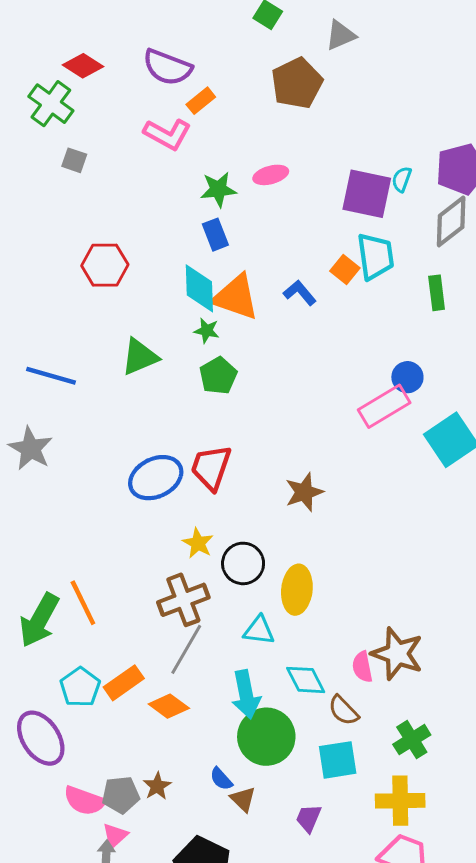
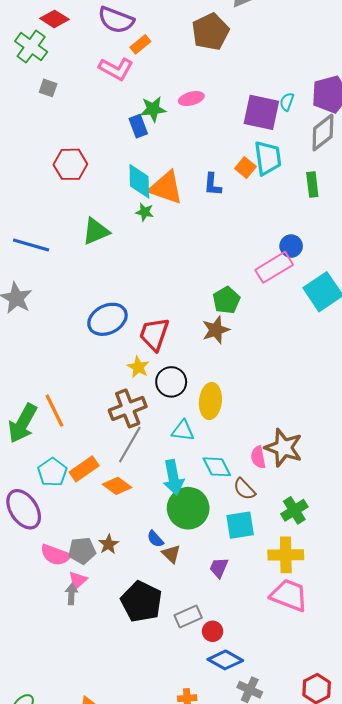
blue rectangle: (215, 235) -> (138, 126), moved
blue L-shape: (300, 293) -> (213, 184), turned -135
green pentagon: (218, 376) -> (226, 300), moved
red trapezoid: (211, 467) -> (154, 334), moved

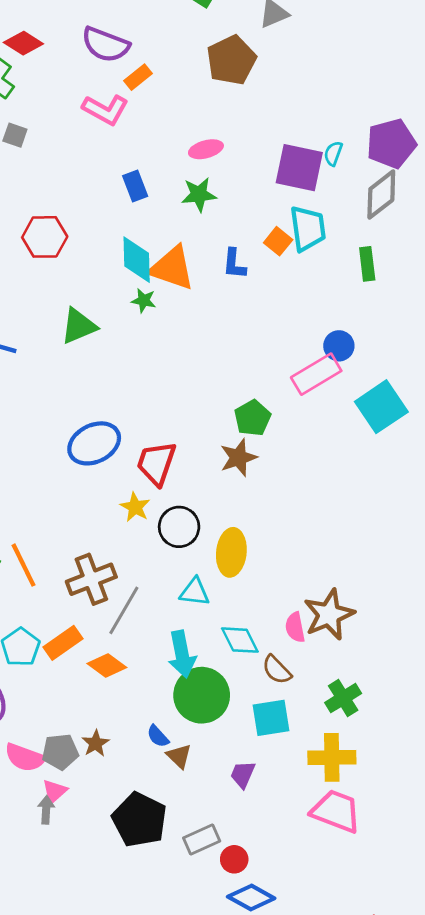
green star: (153, 109) -> (199, 194), moved
brown cross: (128, 408) -> (91, 579), moved
brown star: (284, 448) -> (329, 615), turned 30

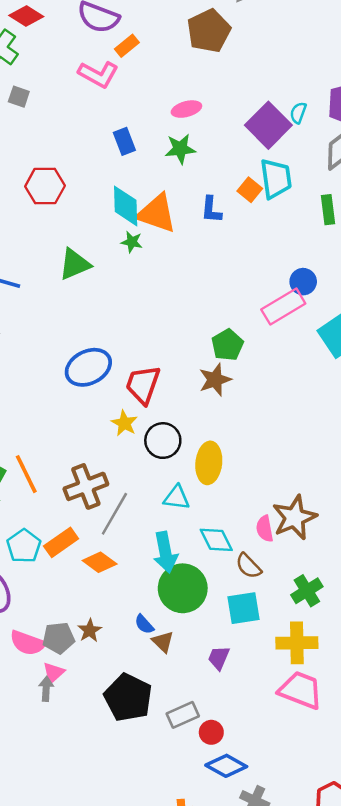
purple square: (299, 168) -> (268, 125), turned 33

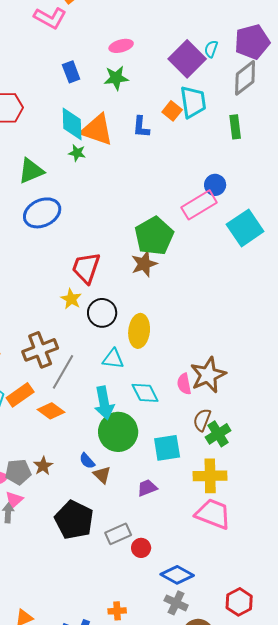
green pentagon: (227, 345) -> (154, 236), size x1.5
blue ellipse: (88, 367) -> (42, 213), moved
brown semicircle: (249, 566) -> (202, 420), moved, turned 65
purple trapezoid: (219, 658) -> (147, 488), turned 45
blue diamond: (226, 766) -> (177, 575), moved

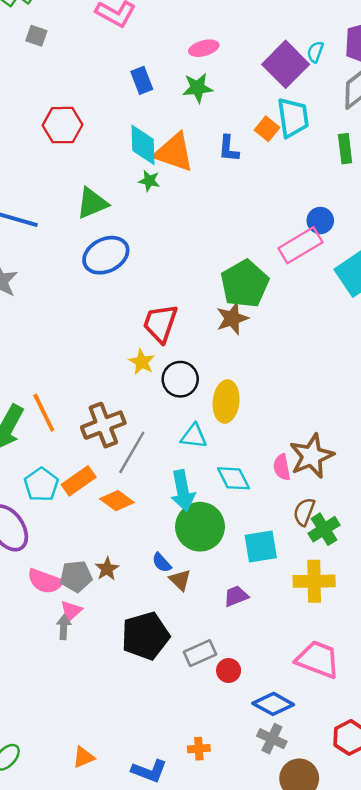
pink trapezoid: (213, 514) -> (318, 659), moved
black pentagon: (74, 520) -> (145, 636), turned 30

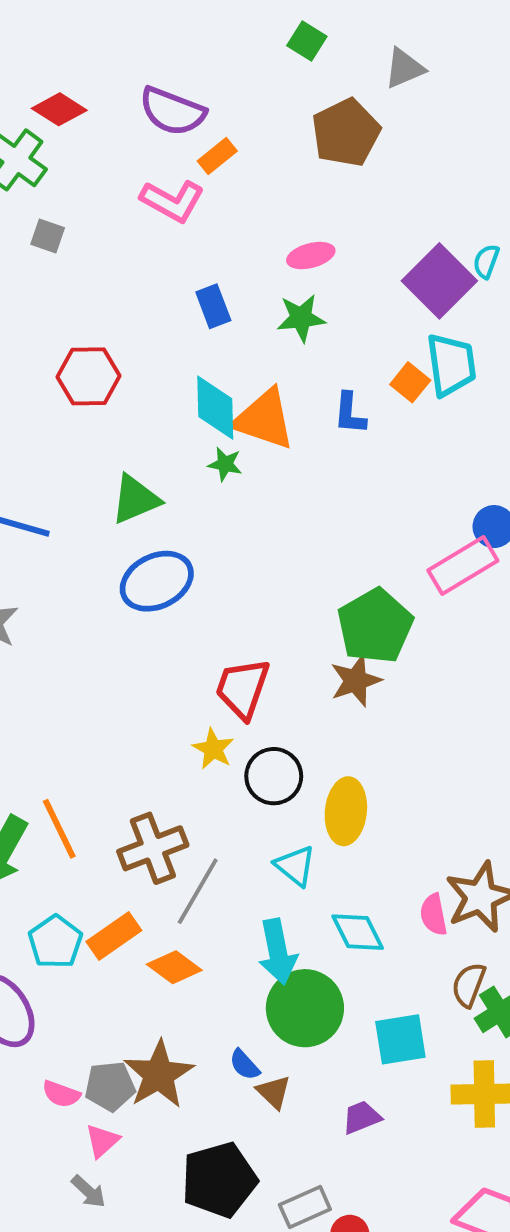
cyan triangle: (194, 436) -> (295, 866), turned 32
brown star: (107, 569) -> (159, 1074), size x1.8
pink semicircle: (45, 581) -> (61, 1094), size x0.7
gray arrow: (64, 627) -> (88, 1191), moved, turned 130

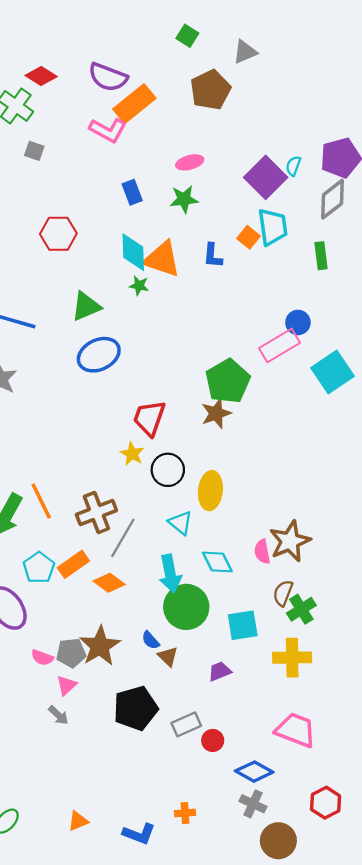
orange rectangle: (217, 156) -> (134, 104), size x1.8

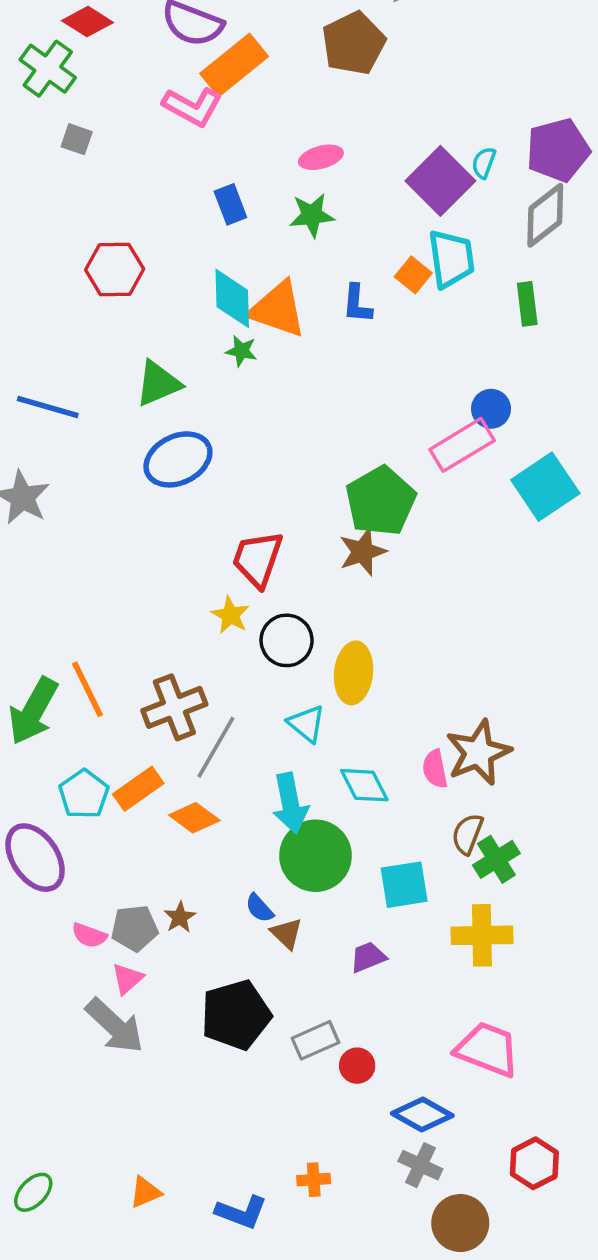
brown star: (100, 646) -> (180, 917), size x0.5
gray arrow: (58, 715) -> (115, 1026), size x1.8

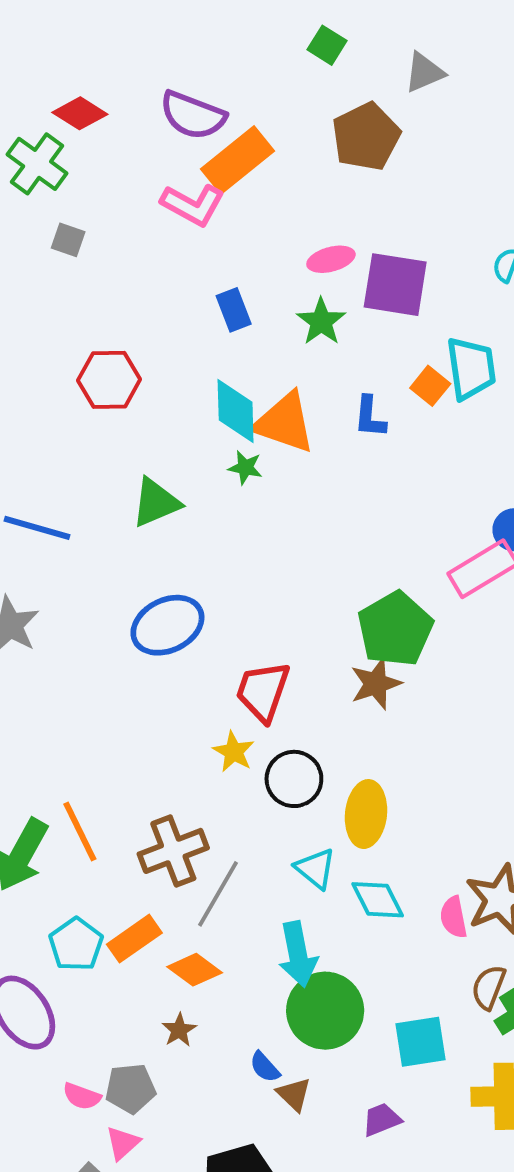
purple square: (440, 181) -> (395, 285), moved, turned -36
green star: (312, 215) -> (321, 322), turned -30
blue ellipse: (178, 459) -> (167, 625), moved
cyan diamond: (364, 785) -> (378, 900), moved
brown star: (180, 917) -> (179, 1030), moved

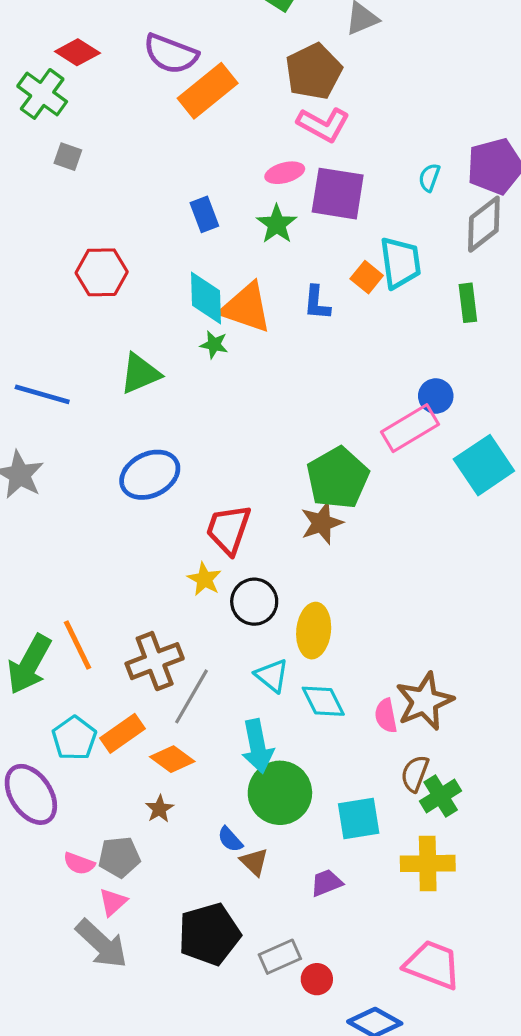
pink L-shape: (193, 205) -> (323, 125), moved

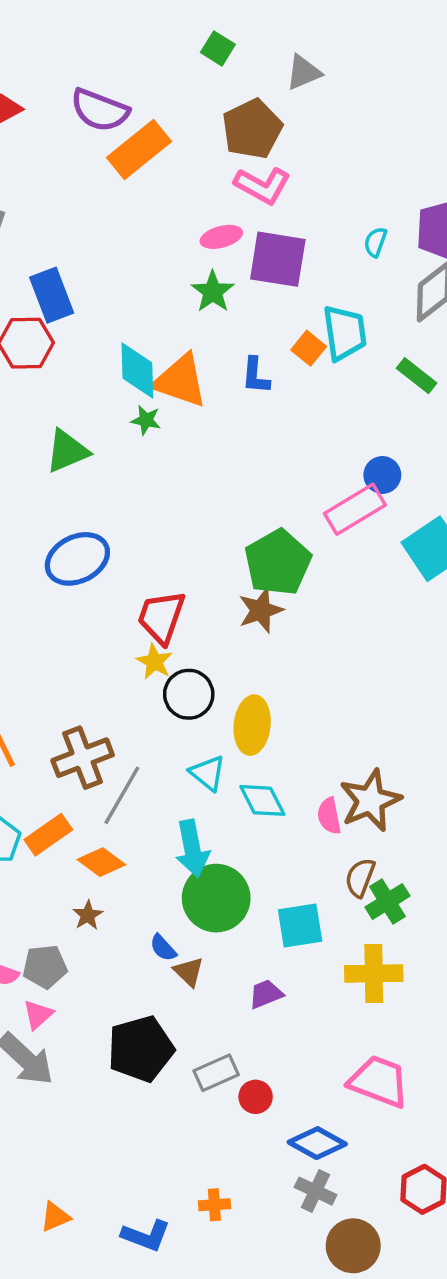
blue rectangle: (204, 214) -> (52, 295), moved, size x1.4
green rectangle: (468, 303) -> (417, 376), turned -45
yellow star: (204, 579) -> (154, 662), moved

